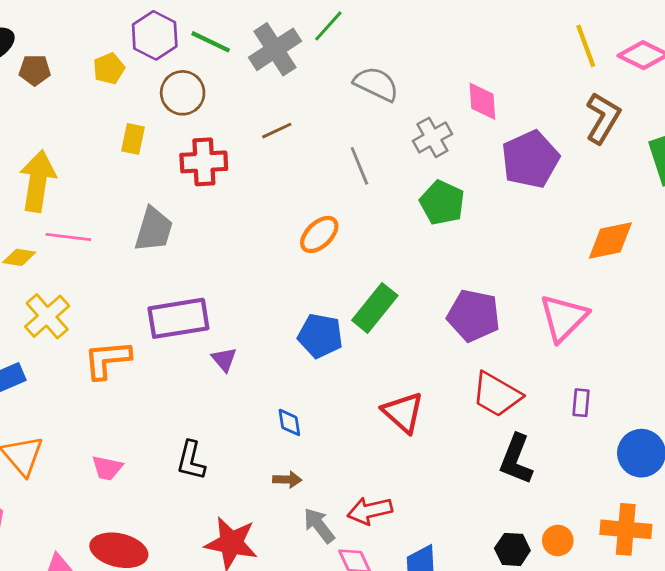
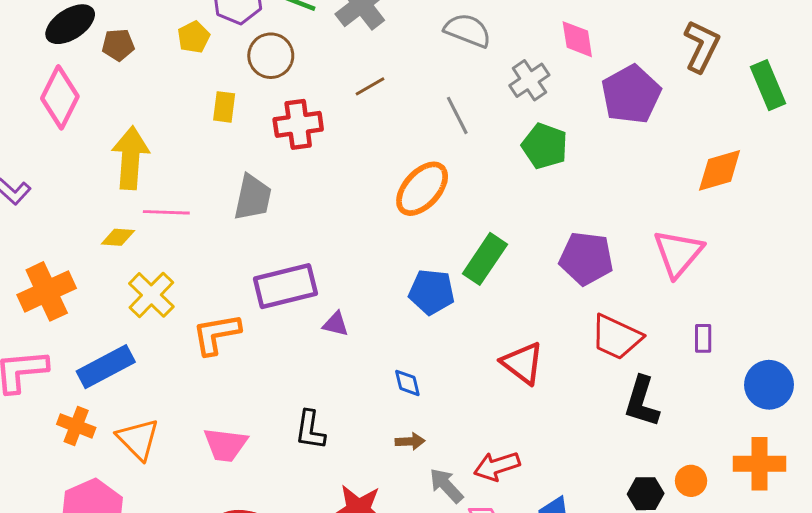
orange ellipse: (319, 234) -> (422, 189), size x1.4
purple triangle: (224, 359) -> (336, 324), turned -32
pink trapezoid: (107, 468) -> (225, 445), size x1.4

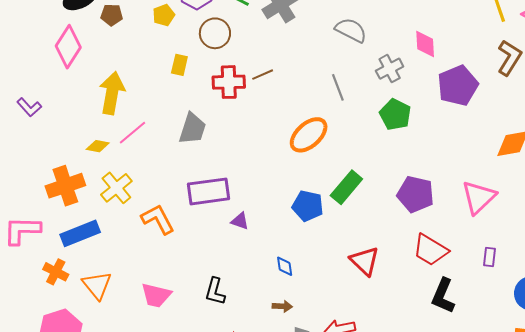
brown line: (370, 86) -> (263, 75), moved
pink line: (166, 212) -> (133, 133), turned -48
orange cross: (47, 291) -> (65, 186), moved
orange L-shape: (216, 334) -> (158, 219), turned 66

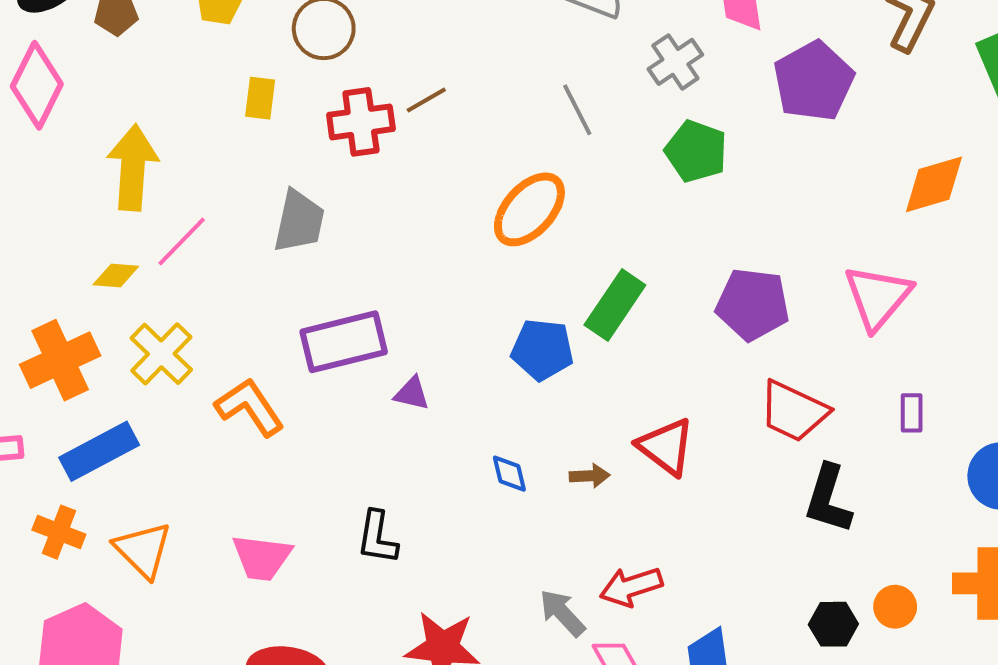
brown arrow: (282, 306) -> (590, 476), moved

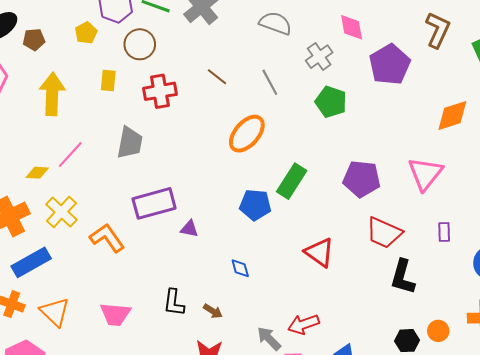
brown line: (426, 100) -> (217, 77), moved, turned 70
yellow arrow: (133, 168) -> (52, 94), moved
brown arrow: (590, 476) -> (213, 311), moved, turned 36

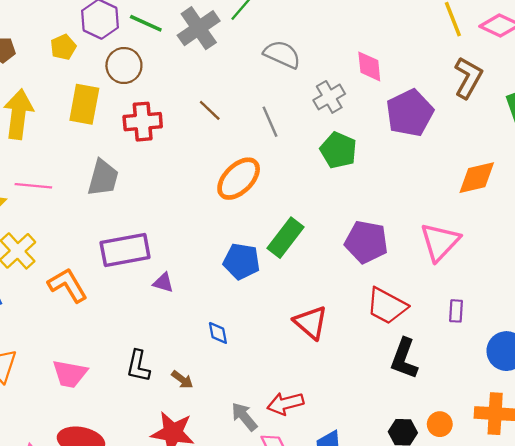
yellow rectangle: (108, 81) -> (84, 104), size x1.6
pink line: (70, 155) -> (33, 186), turned 48

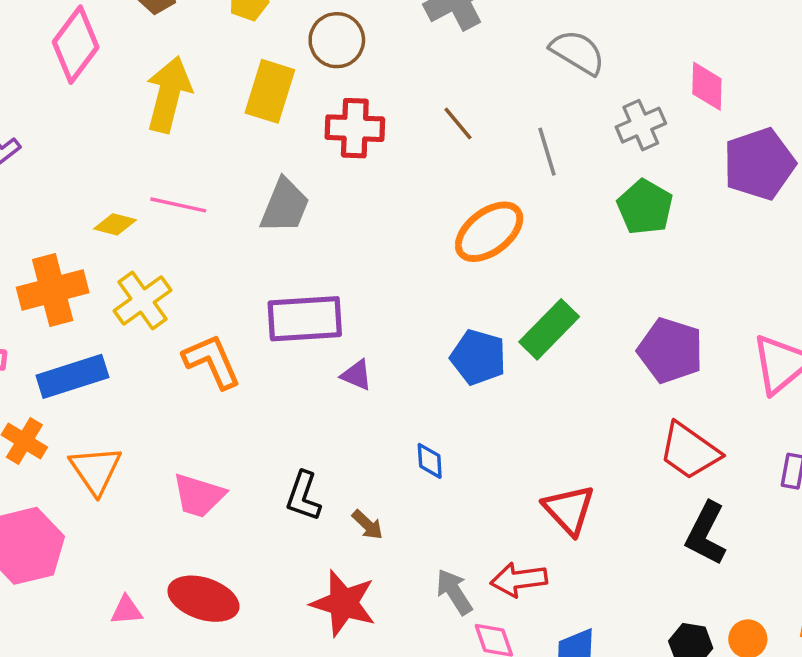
red triangle: (311, 322) -> (569, 510), moved

